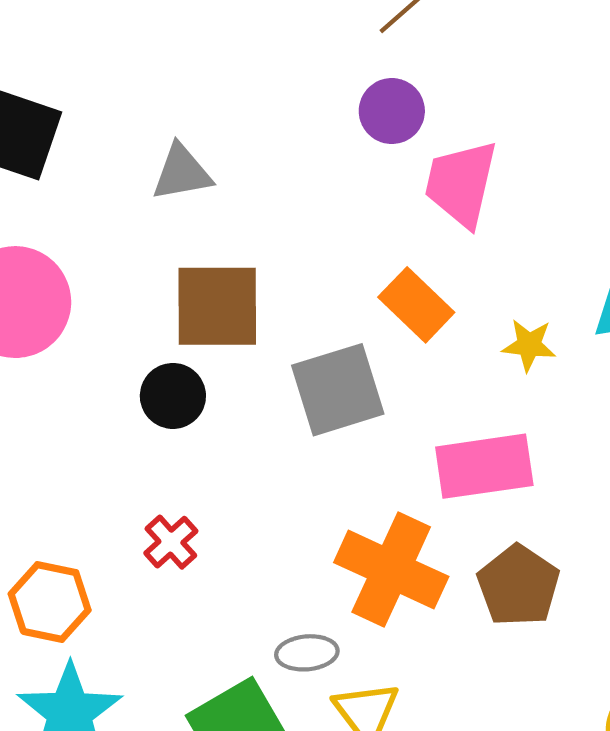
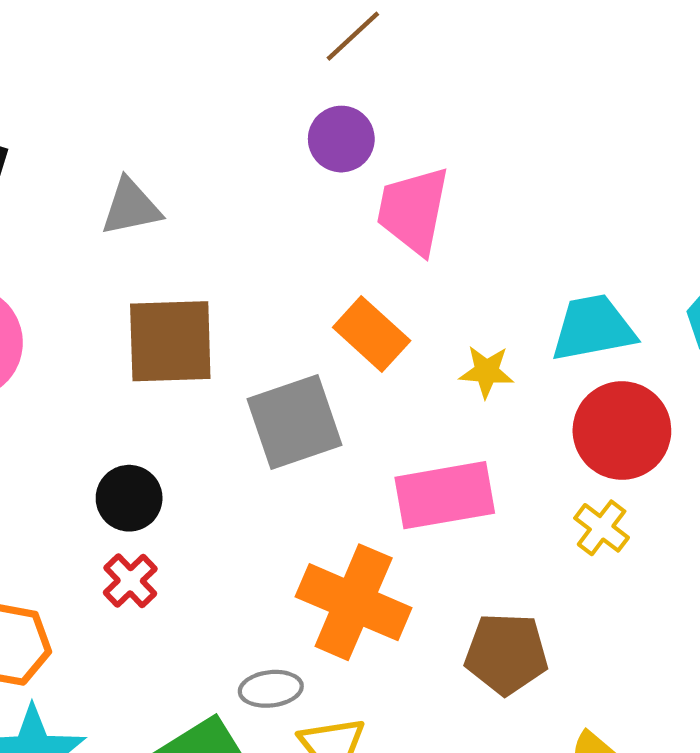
black circle: (173, 396) -> (129, 498), moved
brown pentagon: (518, 586) -> (506, 654), moved, turned -30

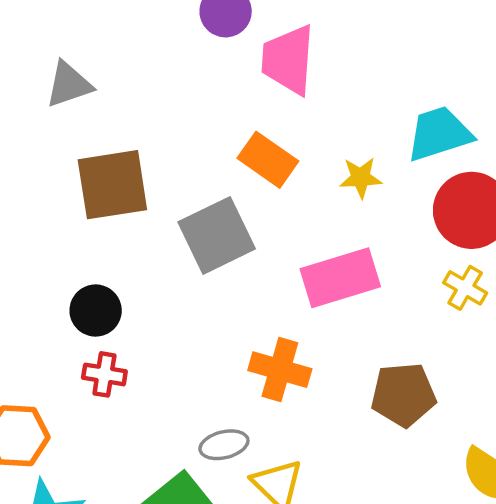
red cross: (130, 581) -> (104, 374), turned -30
orange cross: (354, 602) -> (280, 370), size x0.7

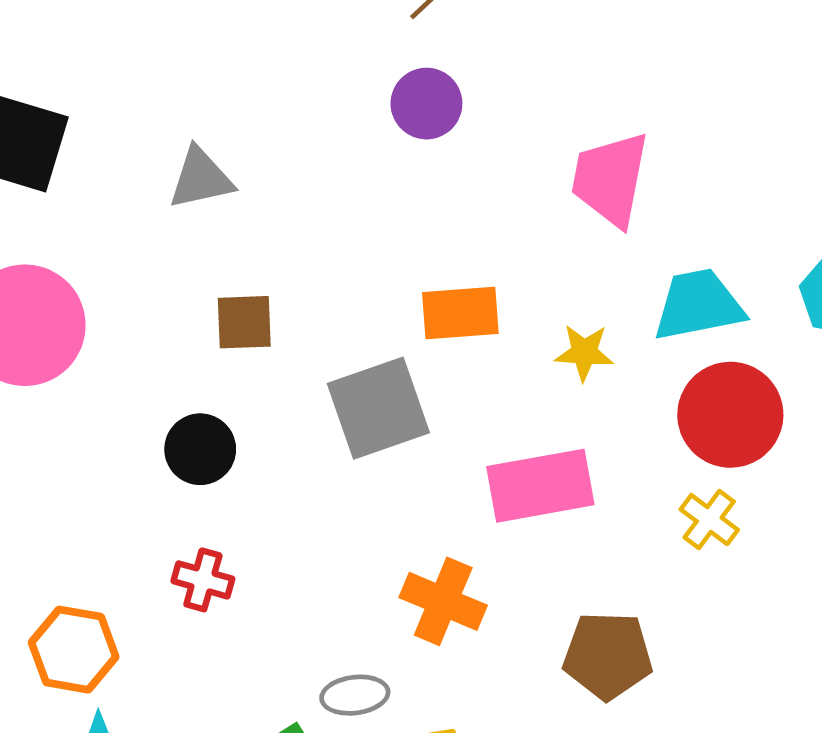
pink trapezoid: (288, 60) -> (610, 179), moved
orange rectangle: (268, 160) -> (460, 313), turned -46
brown square: (112, 185) -> (244, 322), size x0.6
black circle: (96, 311) -> (200, 449), moved

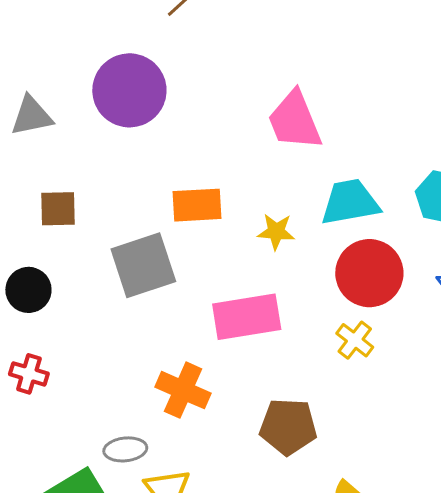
purple circle: (426, 104) -> (129, 90), moved, size x1.6
pink trapezoid: (610, 179) -> (295, 121), turned -34

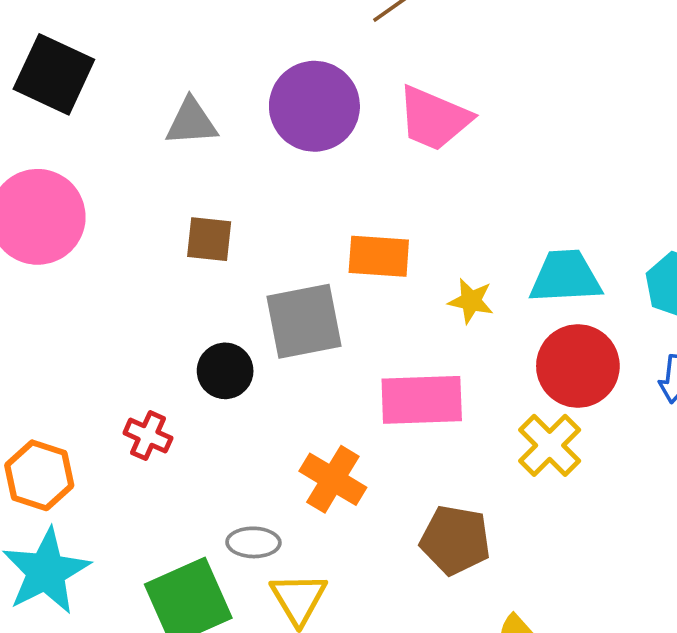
pink trapezoid: (295, 121) -> (434, 118), moved, turned -52
black circle: (28, 290) -> (225, 371), moved
yellow cross: (355, 340) -> (550, 445), size x1.4

